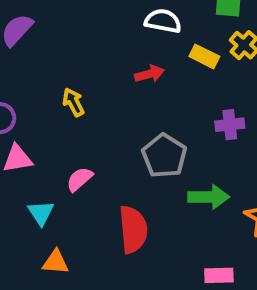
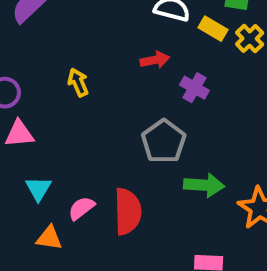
yellow rectangle: (204, 56) -> (213, 29), moved
purple cross: (230, 125) -> (194, 88), moved, turned 32
pink semicircle: (79, 179) -> (81, 208), moved

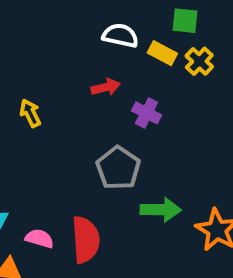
pink semicircle: (81, 208) -> (39, 239), turned 56

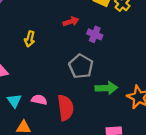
yellow arrow: (30, 113) -> (30, 39), turned -136
pink semicircle: (39, 239) -> (39, 100), moved

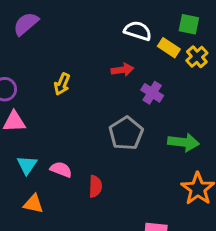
green arrow: (106, 88) -> (183, 142), moved
red semicircle: (65, 108) -> (95, 186), size x0.6

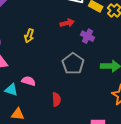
cyan triangle: (27, 165) -> (11, 90), turned -40
pink semicircle: (61, 169) -> (29, 81), moved

